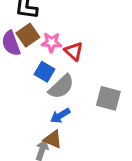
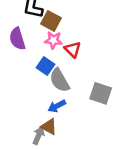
brown square: (28, 35) -> (51, 21), moved, turned -30
gray semicircle: (61, 87) -> (60, 80), turned 100

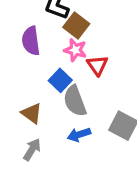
blue arrow: (57, 106) -> (79, 135), moved
brown triangle: (49, 127) -> (32, 113), moved
gray arrow: (39, 136) -> (32, 150), moved

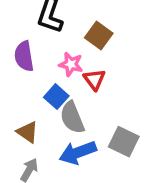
brown square: (76, 26) -> (99, 36), moved
blue arrow: (79, 135) -> (78, 153), size x1.5

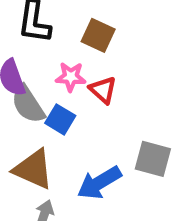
gray semicircle: (72, 118) -> (28, 104), moved
brown triangle: (27, 132) -> (33, 169), size x1.5

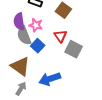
pink star: (71, 77) -> (36, 25), moved
gray square: (153, 159) -> (74, 49), moved

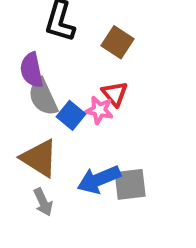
pink star: (36, 25) -> (99, 110), moved
gray square: (74, 49) -> (130, 184), moved, turned -30
gray arrow: (21, 89) -> (43, 202), turned 128

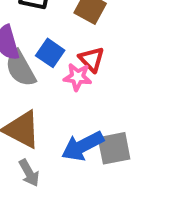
blue square: (71, 115) -> (50, 53), moved

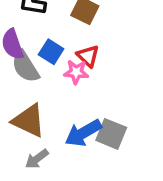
gray square: (114, 148) -> (111, 134), turned 36
gray arrow: (29, 173) -> (37, 159), turned 85

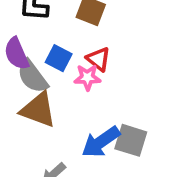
brown triangle: (29, 121) -> (38, 110), moved

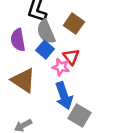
gray semicircle: (32, 76) -> (46, 32), moved
blue arrow: (101, 142) -> (64, 96), moved, turned -88

